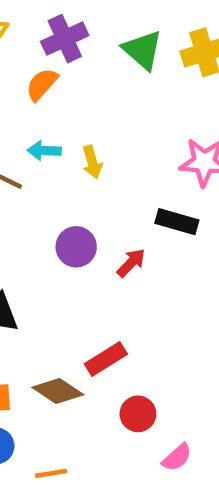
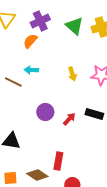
yellow arrow: (92, 162) -> (72, 74), moved
black rectangle: (177, 222) -> (94, 114), moved
red rectangle: (106, 359) -> (58, 161), turned -48

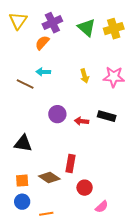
red arrow: (69, 119) -> (82, 121), turned -128

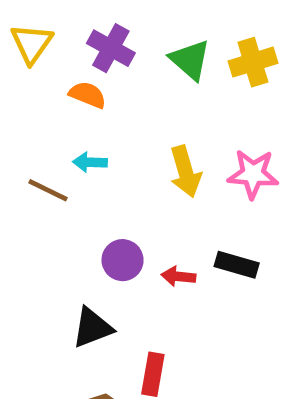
purple cross: (52, 23) -> (111, 48), turned -36
orange semicircle: (42, 43) -> (88, 95), turned 70
yellow arrow: (85, 76) -> (185, 172), size x1.5
black triangle: (23, 143) -> (92, 328), moved, turned -30

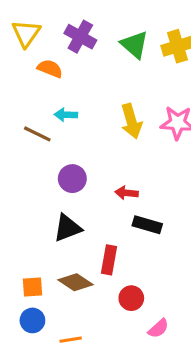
orange semicircle: (88, 95) -> (50, 69), moved
purple circle: (123, 260) -> (72, 179), moved
black rectangle: (237, 265) -> (147, 225), moved

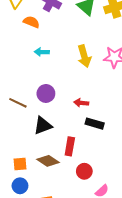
brown line: (37, 134) -> (18, 103), moved

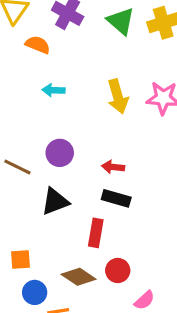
black rectangle: (95, 124) -> (116, 198), moved
brown diamond: (48, 161) -> (79, 277), moved
blue circle: (20, 186) -> (35, 292), moved

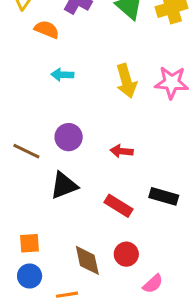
black rectangle: (116, 198) -> (164, 196), moved
red rectangle: (96, 233) -> (119, 206), moved, turned -68
brown diamond: (79, 277) -> (87, 260), turned 44
blue circle: (35, 292) -> (30, 276), moved

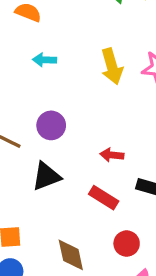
red arrow: (122, 151) -> (112, 155), moved
red circle: (126, 254) -> (127, 244), moved

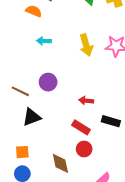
black triangle: (46, 176) -> (32, 117), moved
red circle: (127, 244) -> (84, 149), moved

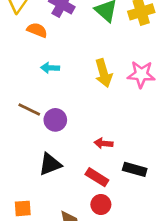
brown line: (20, 91) -> (29, 109), moved
black triangle: (32, 117) -> (50, 164), moved

